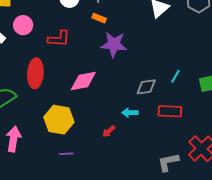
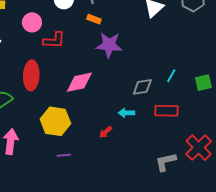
pink circle: (23, 25) -> (32, 22), moved

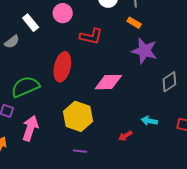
pink circle: (32, 22) -> (63, 13), moved
gray diamond: (142, 87) -> (169, 82), moved, turned -35

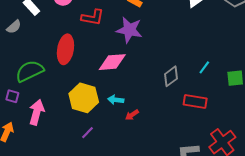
purple star: (144, 51) -> (129, 30), moved
gray diamond: (169, 82) -> (171, 76), moved
cyan arrow: (149, 121) -> (116, 100), moved
purple line: (80, 151) -> (87, 133), turned -48

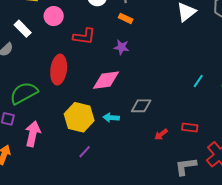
purple star: (129, 30) -> (121, 47), size x0.6
gray diamond: (171, 76) -> (141, 106), moved, turned 40
red rectangle: (195, 101) -> (190, 128), moved, size x0.7
red arrow: (132, 115) -> (161, 134), moved

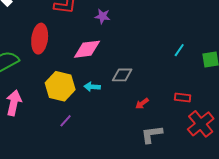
red rectangle: (190, 128) -> (183, 97), moved
gray L-shape: (186, 166) -> (152, 134), moved

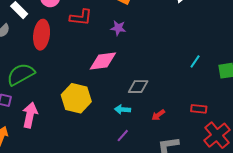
red ellipse: (40, 39) -> (42, 35), moved
cyan arrow: (92, 87) -> (123, 109), moved
purple line: (66, 121) -> (123, 136), moved

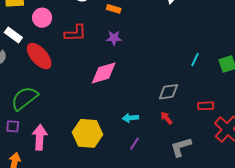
red ellipse: (42, 35) -> (39, 56), turned -40
gray diamond: (138, 87) -> (168, 92), moved
yellow hexagon: (76, 98) -> (87, 133), moved
red arrow: (158, 115) -> (167, 118), turned 96

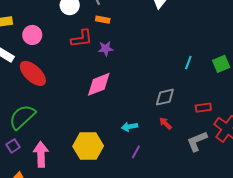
red L-shape: (75, 33) -> (82, 39), moved
purple square: (13, 126) -> (13, 146), turned -32
gray L-shape: (181, 147) -> (197, 141), moved

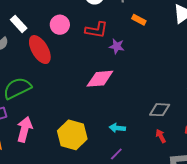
orange rectangle: (103, 20) -> (139, 20), moved
pink circle: (32, 35) -> (60, 25), moved
red arrow: (165, 123) -> (161, 136), moved

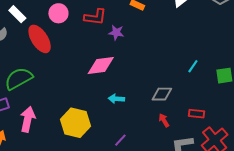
cyan arrow: (117, 128) -> (116, 99), moved

